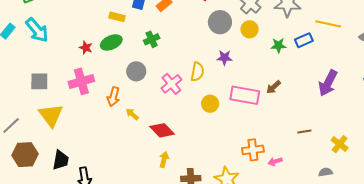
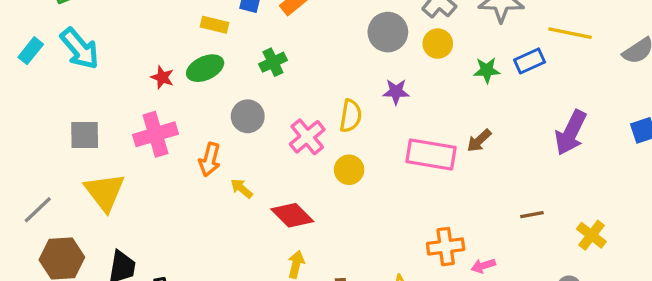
yellow circle: (210, 104) -> (349, 170), moved

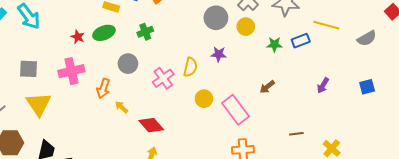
purple arrow: (571, 133) -> (323, 85), size x0.6
pink rectangle: (431, 155) -> (236, 110), moved, turned 40
yellow circle: (349, 170) -> (204, 99), moved

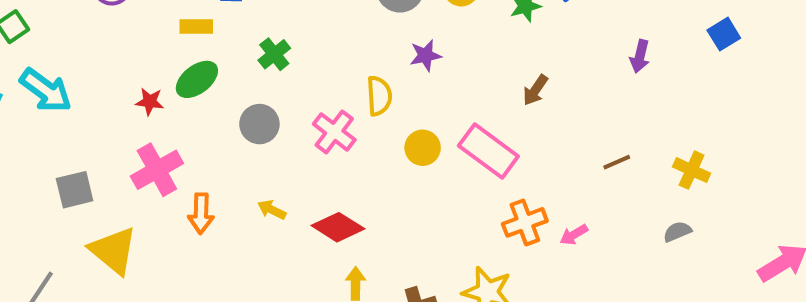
orange arrow: (103, 88) -> (201, 213), moved

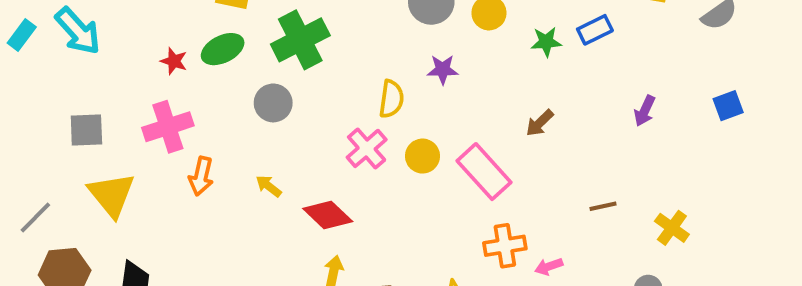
green cross: (274, 54) -> (300, 40), size x1.8
pink cross: (334, 132) -> (367, 148), moved

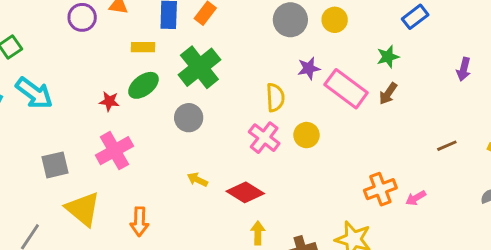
green star: (546, 42) -> (388, 57), moved
pink rectangle: (484, 172) -> (346, 89), moved
orange arrow: (201, 176) -> (140, 222), moved

